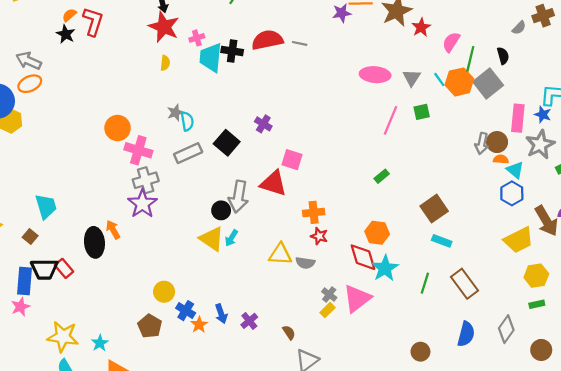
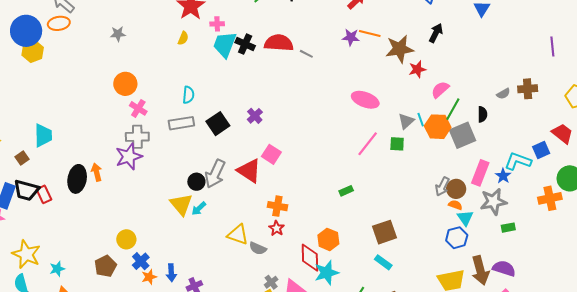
gray triangle: (412, 78) -> (406, 121), moved
gray star: (175, 113) -> (118, 34), moved
pink cross: (138, 150) -> (138, 108), size x0.7

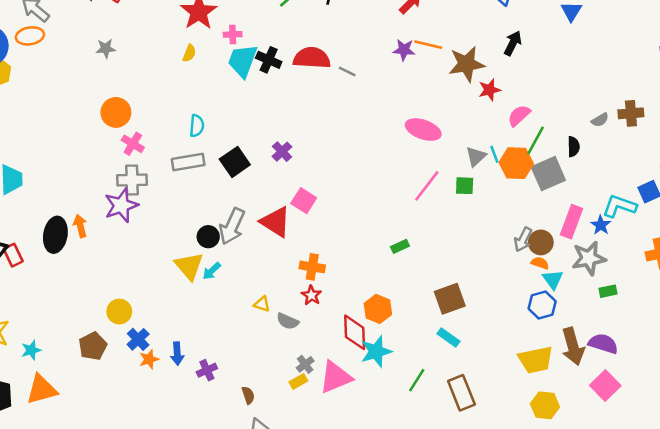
yellow triangle: (238, 235) -> (262, 304), size x0.6

